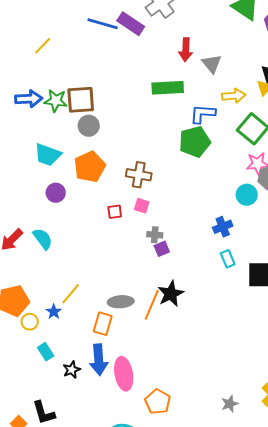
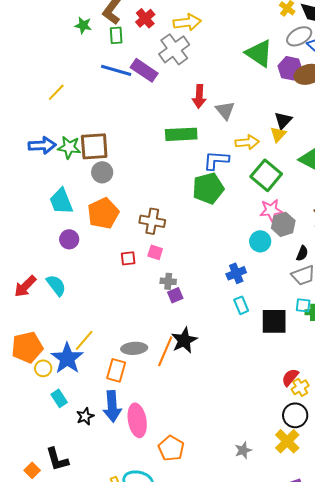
cyan trapezoid: (48, 155) -> (61, 201), turned 48
blue star: (54, 312) -> (67, 358), size x2.0

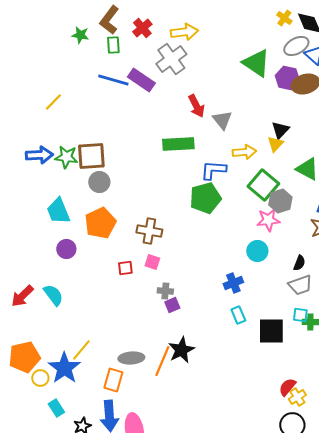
red arrow: (199, 96) -> (196, 106), turned -30
gray hexagon: (283, 224) -> (280, 201), moved

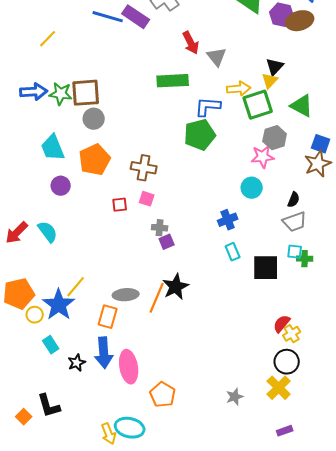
green square: (263, 185) -> (258, 105), moved, turned 32

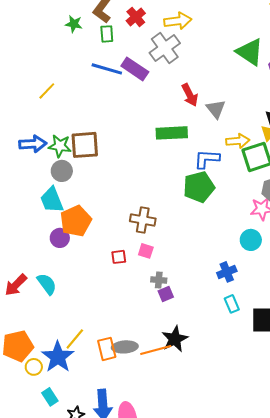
gray circle: (94, 119) -> (62, 171), moved
orange pentagon: (95, 160) -> (76, 221), moved
orange line: (157, 298) -> (156, 350), turned 52
orange rectangle: (108, 317) -> (107, 349), moved, turned -30

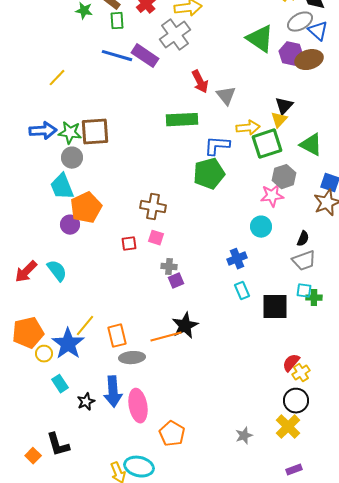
gray ellipse: (125, 347) -> (132, 358), moved

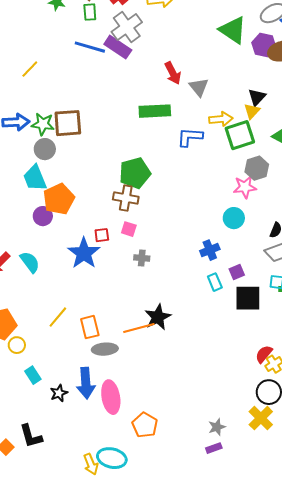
gray cross: (175, 35) -> (127, 27), moved
green pentagon: (209, 174) -> (135, 173), moved
purple square: (176, 281) -> (237, 272), moved
blue star: (68, 344) -> (84, 253), moved
purple rectangle: (294, 470) -> (214, 448), moved

